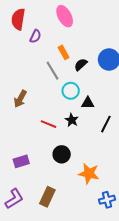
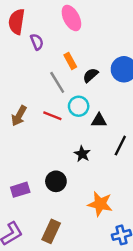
purple semicircle: (35, 36) -> (37, 42), turned -48
black star: (72, 120) -> (82, 154), moved
red line: (48, 124) -> (52, 116), moved
black circle: (62, 154) -> (56, 181), moved

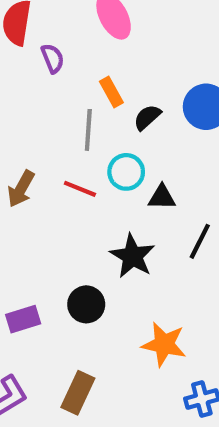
gray line: (57, 82) -> (88, 130), turned 35
black star: (82, 154) -> (132, 256), size x1.5

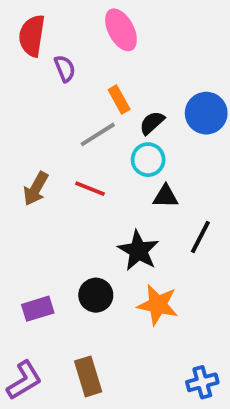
gray line: (88, 130) -> (98, 134), turned 54
cyan circle: (126, 172) -> (148, 160), moved
orange star: (164, 344) -> (158, 305), moved
brown rectangle: (78, 393) -> (88, 376), turned -42

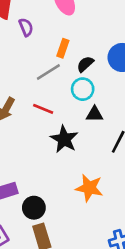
orange rectangle: (119, 100) -> (63, 48), turned 48
black star: (138, 251) -> (64, 139), moved
black circle: (96, 295) -> (34, 208), moved

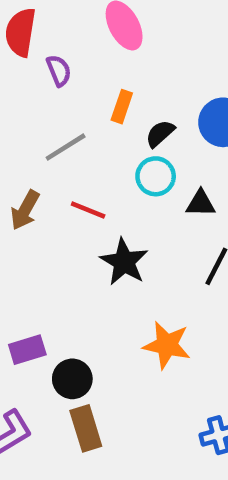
gray line: (48, 72) -> (66, 147), moved
black triangle: (94, 114) -> (201, 203), moved

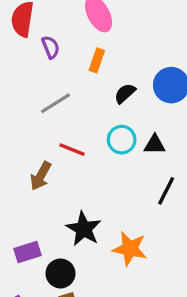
orange rectangle: (122, 107) -> (97, 60), moved
cyan circle: (156, 176) -> (122, 140), moved
brown arrow: (25, 210) -> (41, 176), moved
black star: (124, 262) -> (84, 229), moved

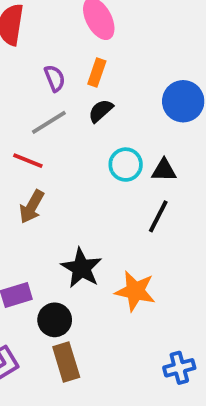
purple semicircle: (51, 47) -> (55, 78), moved
black semicircle: (125, 93) -> (101, 111), moved
red line: (72, 150) -> (28, 161), moved
black line: (166, 191) -> (158, 216), moved

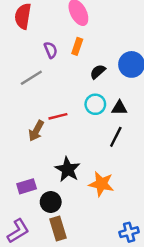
black semicircle: (101, 111) -> (98, 72), moved
gray line: (49, 122) -> (31, 78), moved
red line: (28, 161) -> (58, 116), moved, turned -36

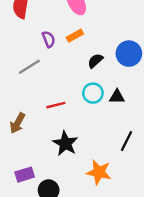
orange rectangle: (77, 46) -> (75, 36), turned 42
brown arrow: (36, 131) -> (17, 123), moved
black line: (116, 137) -> (126, 141), moved
black star: (68, 169) -> (65, 143), moved

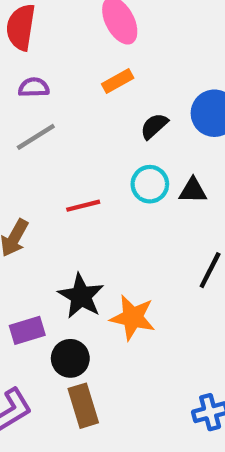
purple semicircle: (49, 39) -> (34, 87), moved, turned -70
black star: (65, 143) -> (81, 296), moved
orange star: (99, 172) -> (133, 318), moved

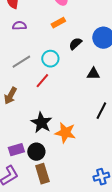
gray line: (36, 137) -> (21, 62), moved
cyan circle: (150, 184) -> (50, 59), moved
red line: (83, 206) -> (42, 81), turned -35
purple rectangle: (27, 330) -> (16, 150), moved

